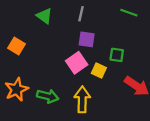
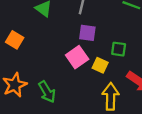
green arrow: (48, 96) -> (47, 92), turned 45
yellow arrow: (82, 99) -> (111, 96), moved

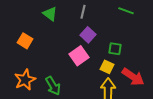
purple square: (87, 33) -> (88, 35), turned 35
yellow square: (100, 65) -> (107, 67), moved

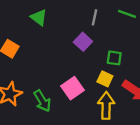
gray line: (83, 12) -> (95, 17), moved
pink square: (79, 56) -> (72, 88), moved

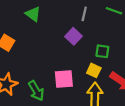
pink square: (72, 88) -> (64, 79), turned 30

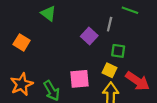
gray line: (84, 14) -> (110, 24), moved

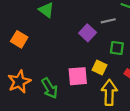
gray line: (110, 24) -> (108, 21), turned 64
yellow square: (110, 70) -> (99, 67), moved

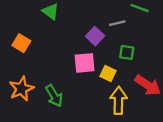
pink square: (78, 76) -> (85, 63), moved

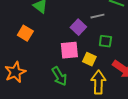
orange square: (21, 43) -> (25, 33), moved
green arrow: (54, 96) -> (59, 76), moved

